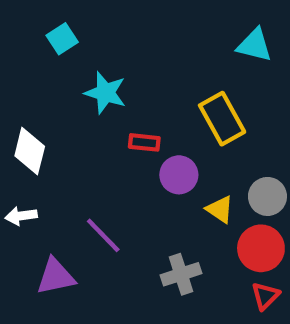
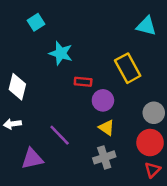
yellow triangle: (220, 209) -> (107, 128), moved

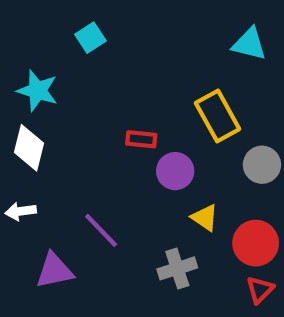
cyan square: (36, 22) -> (90, 38), moved
cyan star: (61, 53) -> (38, 91), moved
gray circle: (154, 113) -> (262, 165), moved
yellow triangle: (107, 128) -> (205, 218), moved

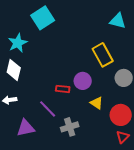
cyan square: (90, 38) -> (43, 18), size x1.6
cyan star: (38, 91) -> (18, 43), turned 30
red rectangle: (141, 139) -> (63, 89), moved
gray cross: (177, 268) -> (70, 127), moved

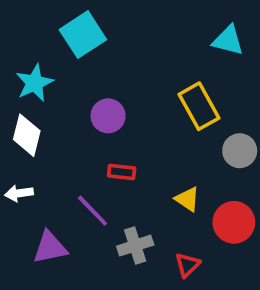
purple circle: (83, 81) -> (108, 116), moved
red triangle: (123, 137) -> (187, 265), moved

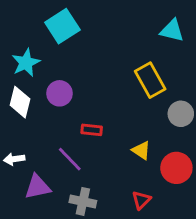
purple circle: (108, 116) -> (60, 93), moved
white arrow: (19, 193) -> (14, 159), moved
gray cross: (135, 246) -> (83, 201), moved, turned 30

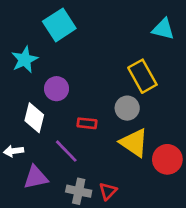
white diamond: (20, 102) -> (34, 118), moved
gray circle: (181, 114) -> (127, 108), moved
yellow triangle: (141, 150) -> (134, 143), size x1.6
red triangle: (141, 200) -> (108, 191), moved

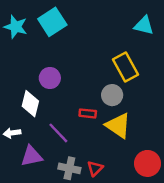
cyan star: (25, 60) -> (16, 27), moved, turned -30
red rectangle: (87, 123) -> (88, 113), moved
red circle: (167, 159) -> (148, 163), moved

